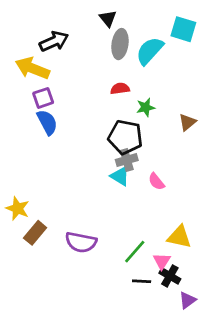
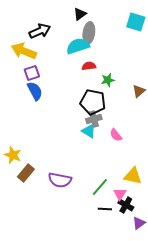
black triangle: (108, 18) -> (80, 14), turned 32
cyan semicircle: (150, 51) -> (78, 46), moved, turned 30

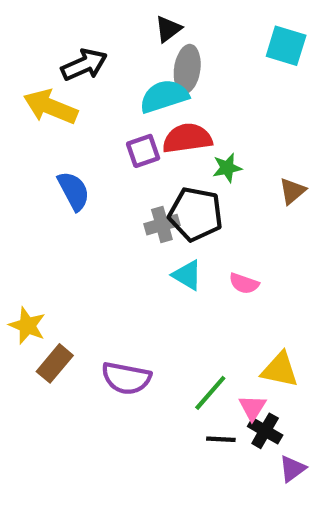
red semicircle: (89, 66) -> (187, 138), size x1.6
purple square: (32, 73) -> (143, 151), moved
gray cross: (94, 119) -> (162, 225), moved
pink semicircle: (116, 135) -> (244, 284), turned -32

